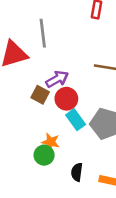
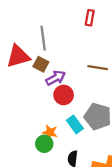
brown square: (40, 95) -> (41, 64), moved
cyan rectangle: (76, 120) -> (75, 124), moved

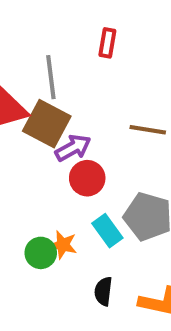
red rectangle: (90, 18) -> (107, 43), moved
brown square: (41, 64) -> (47, 124), size x1.6
green circle: (44, 144) -> (41, 253), moved

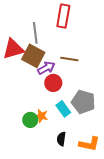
red rectangle: (107, 43) -> (63, 16), size x1.6
brown line: (148, 130) -> (69, 59), moved

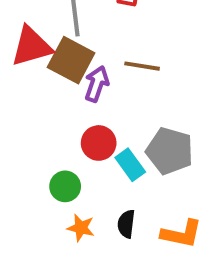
purple arrow: (46, 68) -> (97, 84), turned -42
red circle: (53, 83) -> (99, 143), moved
orange star: (41, 116) -> (81, 228), moved

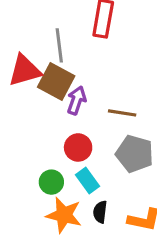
brown line: (142, 66) -> (122, 113), moved
cyan rectangle: (130, 165) -> (88, 180), moved
orange star: (81, 228) -> (64, 215), size x1.6

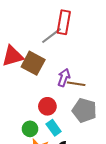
gray line: (59, 45) -> (52, 36), moved, turned 60
purple arrow: (77, 100) -> (64, 78), moved

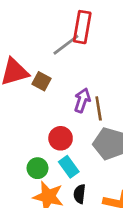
brown square: (33, 63) -> (42, 81), size x0.6
brown line: (76, 84) -> (99, 108), turned 72

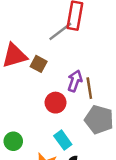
red circle: (61, 138) -> (56, 103), moved
green circle: (37, 168) -> (13, 141), moved

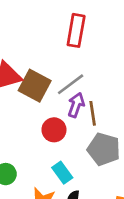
gray line: (60, 31) -> (71, 84), moved
brown square: (39, 64) -> (35, 86), size x1.6

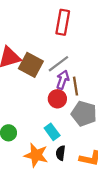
red circle: (54, 130) -> (57, 99), moved

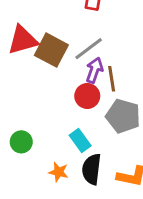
black semicircle: (61, 153) -> (92, 169), size x1.5
orange star: (36, 155) -> (59, 172), size x0.6

